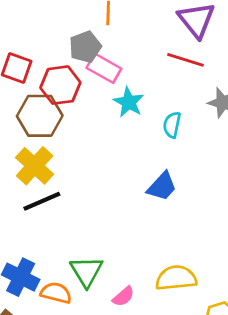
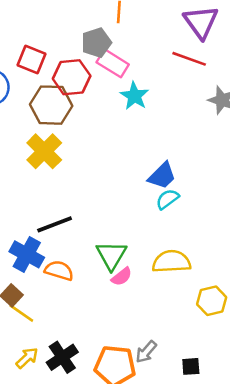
cyan semicircle: (172, 125) -> (167, 199), moved, turned 40
black line: (42, 201) -> (55, 224), moved
green triangle: (86, 271) -> (111, 255), moved

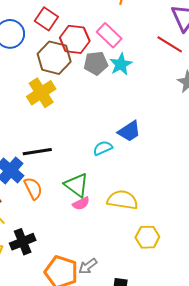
gray pentagon: (96, 43) -> (96, 63), moved
cyan semicircle: (167, 199) -> (103, 148), moved
green triangle: (111, 255) -> (77, 185), turned -36
orange semicircle: (59, 271) -> (33, 188), turned 35
black cross: (62, 357) -> (23, 242), moved

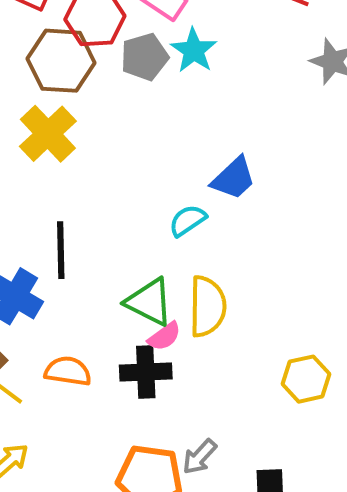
black line: (37, 152) -> (61, 250), turned -72
orange semicircle: (33, 188) -> (68, 371), moved, turned -45
yellow semicircle: (122, 200) -> (208, 306), moved, turned 92
black cross: (23, 242) -> (146, 372), moved, turned 30

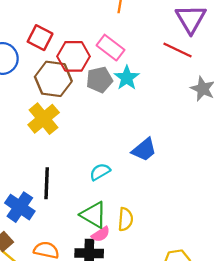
cyan semicircle: (188, 220) -> (100, 172), moved
yellow semicircle: (208, 306) -> (125, 219), size x0.7

